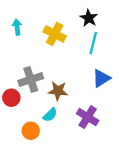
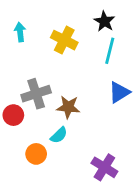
purple cross: (88, 117) -> (104, 167), moved

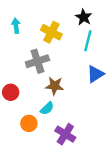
gray cross: (36, 94) -> (37, 61), moved
purple cross: (104, 167) -> (65, 134), moved

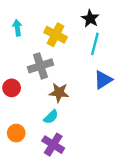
red circle: (11, 92) -> (12, 88), moved
orange circle: (29, 123) -> (16, 133), moved
purple cross: (65, 134) -> (53, 145), moved

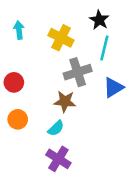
gray cross: (40, 66) -> (78, 72), moved
red circle: (12, 88) -> (14, 82), moved
orange circle: (16, 133) -> (18, 119), moved

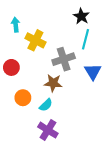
yellow cross: (61, 38) -> (35, 40), moved
blue triangle: (113, 87) -> (93, 72), turned -30
orange circle: (18, 119) -> (23, 98), moved

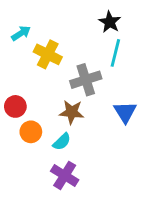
cyan arrow: (16, 25) -> (21, 33), turned 64
red circle: (11, 67) -> (15, 106), moved
blue triangle: (93, 72) -> (125, 112), moved

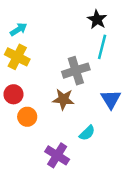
yellow cross: (48, 54) -> (17, 57), moved
cyan semicircle: (62, 142) -> (87, 133), moved

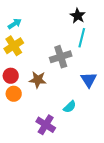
yellow cross: (17, 57) -> (14, 46), turned 30
brown star: (63, 99) -> (38, 80), moved
orange circle: (27, 117) -> (14, 94), moved

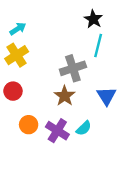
brown star: (38, 80) -> (65, 96), moved, turned 30
orange circle: (14, 94) -> (29, 125), moved
purple cross: (46, 125) -> (57, 131), moved

